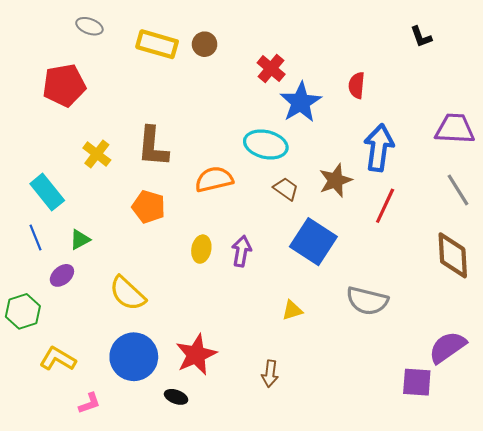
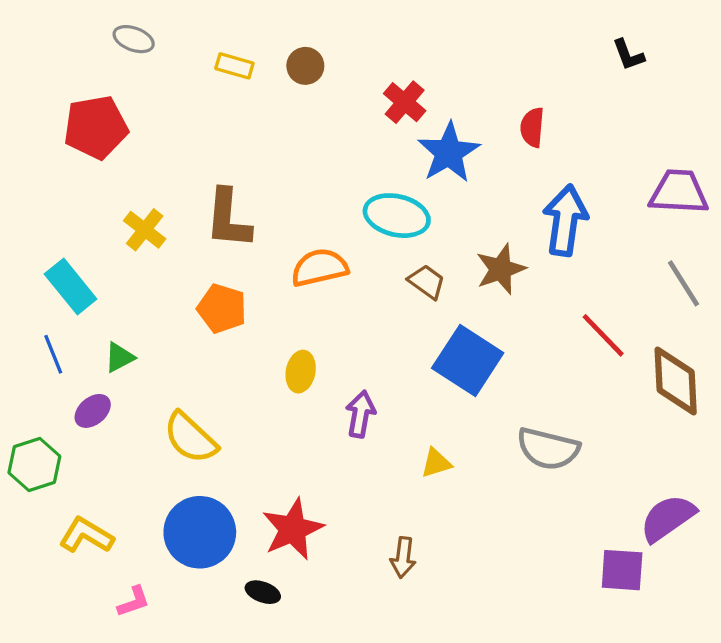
yellow rectangle: (157, 44) -> (234, 66), size x0.6
red line: (385, 206) -> (603, 335), moved, turned -69
purple arrow: (242, 251) -> (360, 414), moved

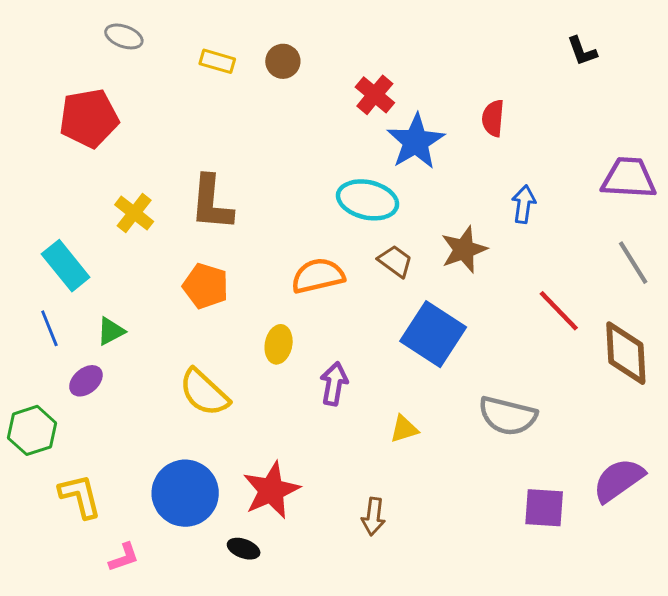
blue arrow: (565, 220) -> (524, 204), size x0.6
orange semicircle: (320, 268) -> (318, 276), moved
yellow semicircle: (190, 438) -> (204, 392), moved
yellow L-shape: (86, 535) -> (80, 496), turned 45
purple square: (622, 570) -> (544, 508), moved

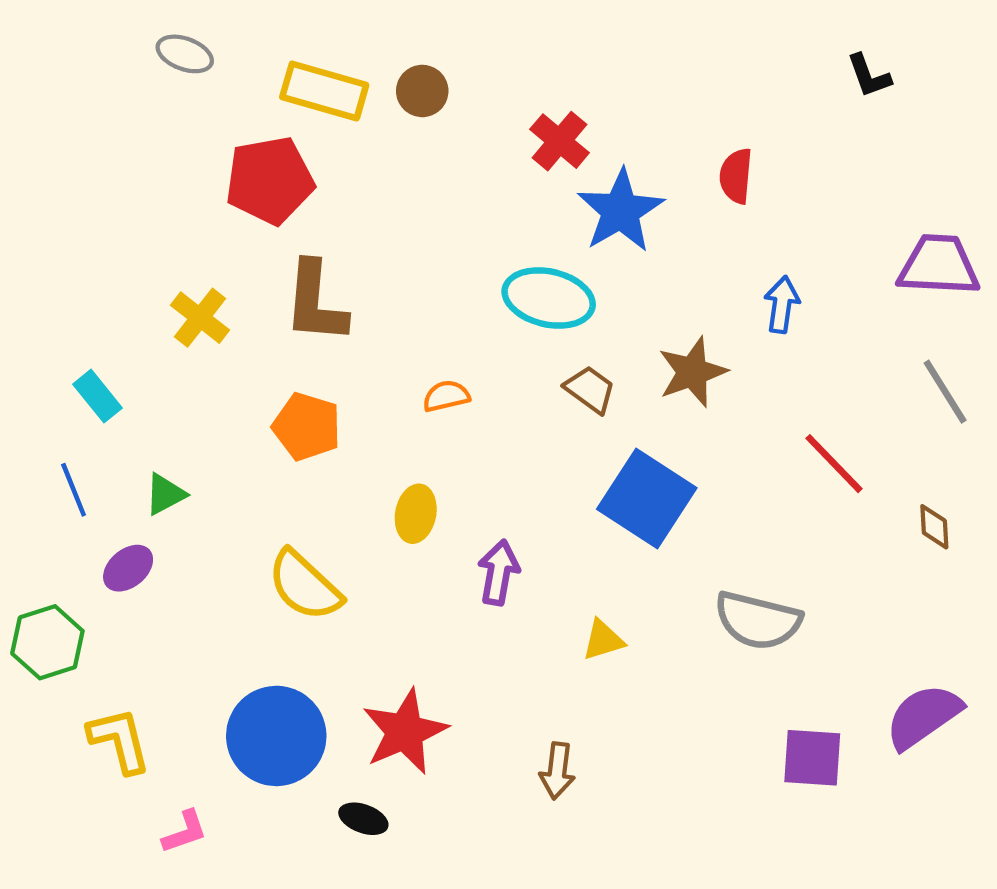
yellow rectangle: (217, 61) -> (324, 91), size x1.6
red pentagon: (89, 118) -> (270, 180), moved
cyan rectangle: (66, 266) -> (98, 396), size x0.7
orange semicircle: (318, 276) -> (446, 396), moved, size x0.6
brown diamond: (626, 353) -> (934, 527), size x0.5

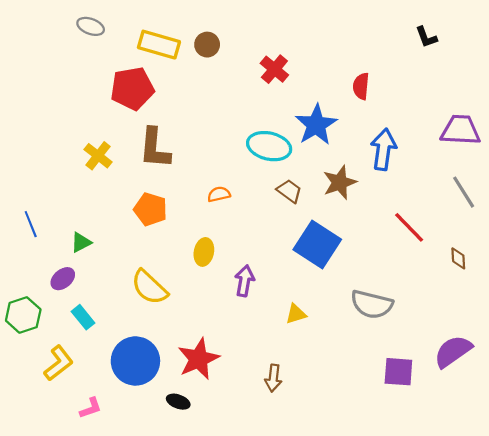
blue star: (621, 211) -> (316, 125), moved
blue arrow: (782, 305) -> (383, 149), size x1.5
cyan rectangle: (98, 396) -> (83, 317), moved
blue line: (74, 490) -> (31, 224), moved
yellow L-shape: (119, 740) -> (58, 363), turned 66

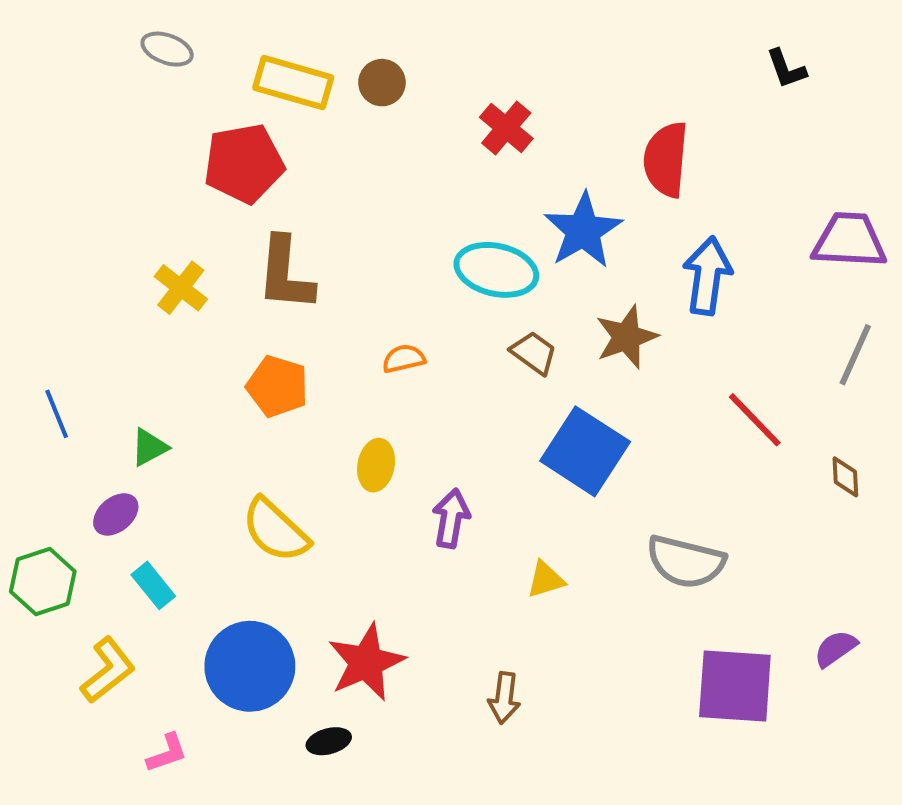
red semicircle: (361, 86) -> (666, 159), size x1.5
gray line: (464, 192) -> (855, 355), turned 56
purple semicircle: (453, 351) -> (836, 649), size x0.6
purple square: (398, 372) -> (735, 686), size x1.4
black ellipse: (178, 402) -> (329, 741), turned -35

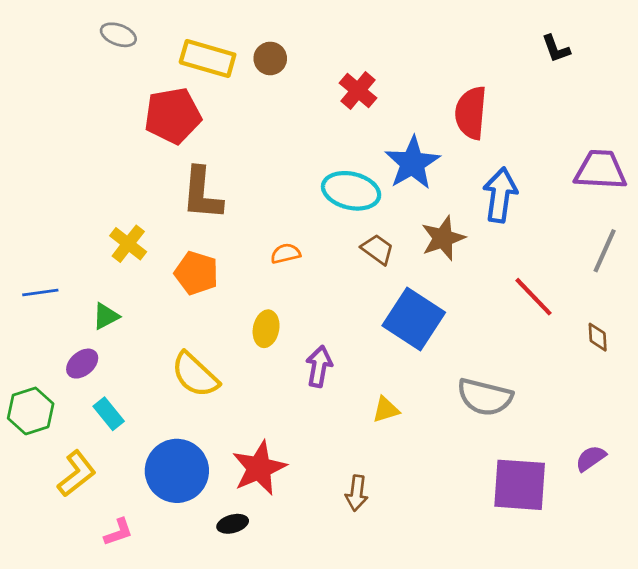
yellow cross: (181, 288) -> (128, 244), moved
blue line: (57, 414) -> (40, 293), turned -76

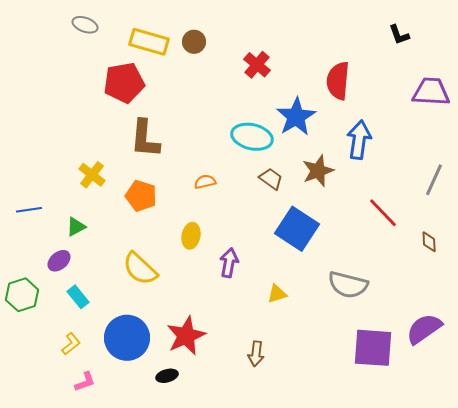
purple trapezoid: (600, 170) -> (431, 92), moved
purple semicircle: (591, 458) -> (424, 329), size x1.6
yellow L-shape: (77, 474) -> (71, 344), moved, size x0.7

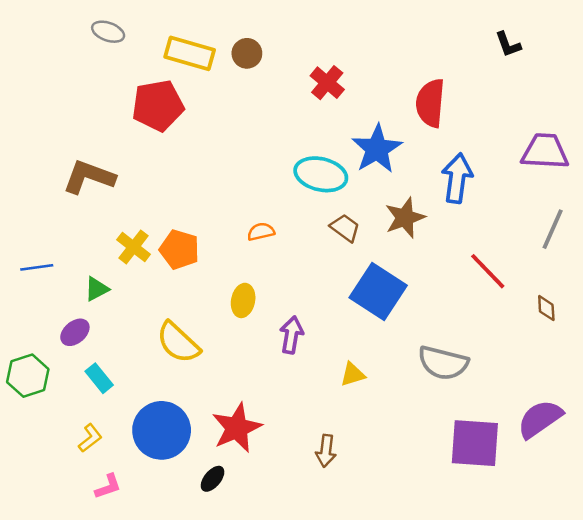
purple trapezoid: (431, 92) -> (545, 151), moved
brown L-shape: (145, 139) -> (89, 177), moved, turned 105
yellow cross: (92, 175) -> (134, 247), moved
black ellipse: (167, 376) -> (213, 479), turned -35

